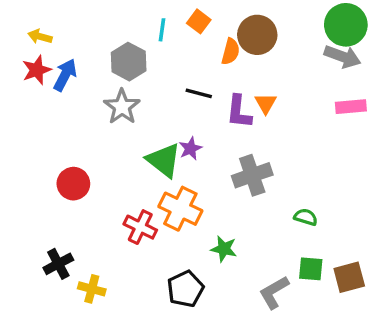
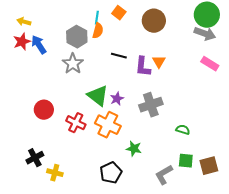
orange semicircle: (231, 52) -> (98, 31), moved
blue arrow: (65, 75) -> (39, 45), turned -60
pink rectangle: (351, 107) -> (210, 64), turned 36
purple star: (190, 149) -> (117, 99), moved
red cross: (140, 227) -> (76, 123), moved

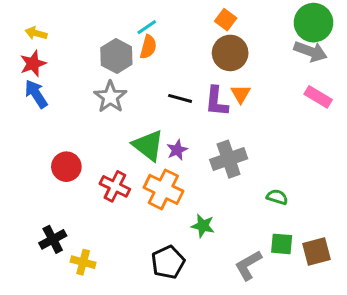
orange square: (119, 13) -> (226, 20), moved
cyan line: (97, 18) -> (147, 27), turned 48
brown circle: (154, 21) -> (230, 53), moved
blue arrow: (39, 45) -> (36, 94), moved
black line: (119, 56) -> (180, 98), moved

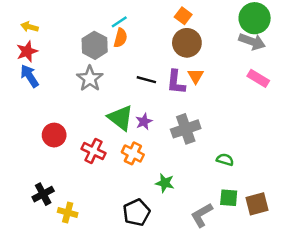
orange cross: (163, 189) -> (133, 153), size x0.7

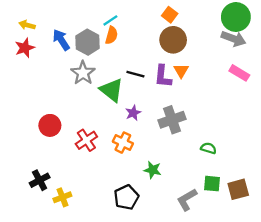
blue arrow: (30, 76) -> (61, 40), moved
green triangle: (121, 118) -> (111, 90), moved
red cross: (93, 151) -> (86, 140), turned 30
yellow cross: (68, 213) -> (62, 197), turned -36

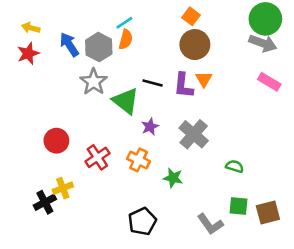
gray cross: (172, 120) -> (194, 134), turned -30
green star: (153, 170) -> (173, 178), moved
yellow cross: (62, 197) -> (63, 188), moved
gray L-shape: (187, 200) -> (210, 224), turned -95

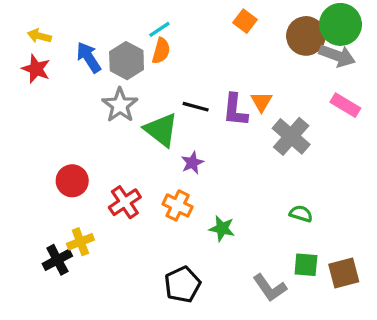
brown circle: (195, 45) -> (306, 36), moved
red star: (28, 54) -> (36, 69), turned -30
gray cross: (194, 134) -> (291, 136), moved

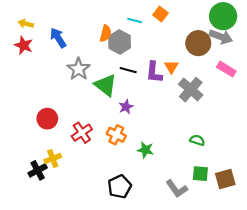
cyan line: (159, 29) -> (135, 20), moved, turned 48
brown circle: (306, 36) -> (198, 43), moved
gray hexagon: (127, 61) -> (120, 42), moved

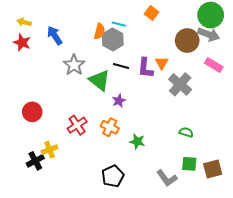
cyan line: (135, 20) -> (119, 24), moved
red circle: (47, 119) -> (32, 112), moved

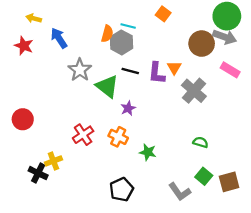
yellow arrow: (24, 22) -> (34, 18), moved
red circle: (32, 112) -> (23, 119), moved
black cross: (35, 161) -> (38, 173), turned -36
green square: (189, 164) -> (204, 176), turned 35

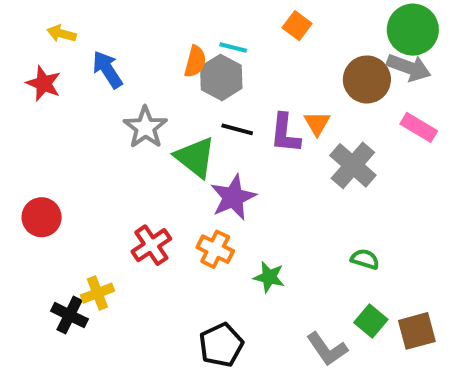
purple star: (128, 108) -> (233, 197), size x1.6

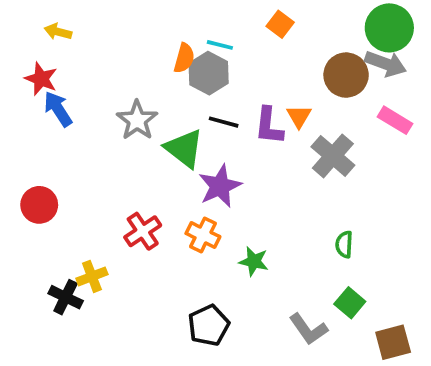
blue arrow: (107, 70) -> (58, 109), moved
green semicircle: (365, 259) -> (344, 244), turned -104
brown square: (417, 331) -> (393, 342), moved

